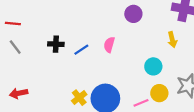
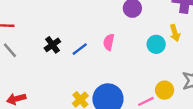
black cross: (56, 44) -> (52, 45), turned -35
cyan circle: (153, 66) -> (156, 44), moved

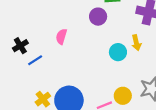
pink semicircle: (109, 42) -> (61, 37), moved
blue line: (80, 49) -> (35, 60), moved

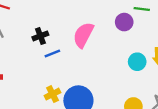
pink semicircle: (61, 37) -> (83, 35), size x1.6

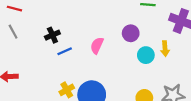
purple circle: (124, 22) -> (131, 33), moved
pink semicircle: (83, 35) -> (97, 46), moved, size x0.7

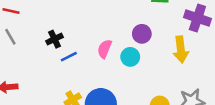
yellow arrow: (165, 49) -> (181, 50), size x1.5
cyan circle: (146, 55) -> (130, 57), moved

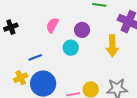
pink semicircle: (105, 49) -> (52, 25), moved
blue line: (69, 57) -> (35, 57), moved

